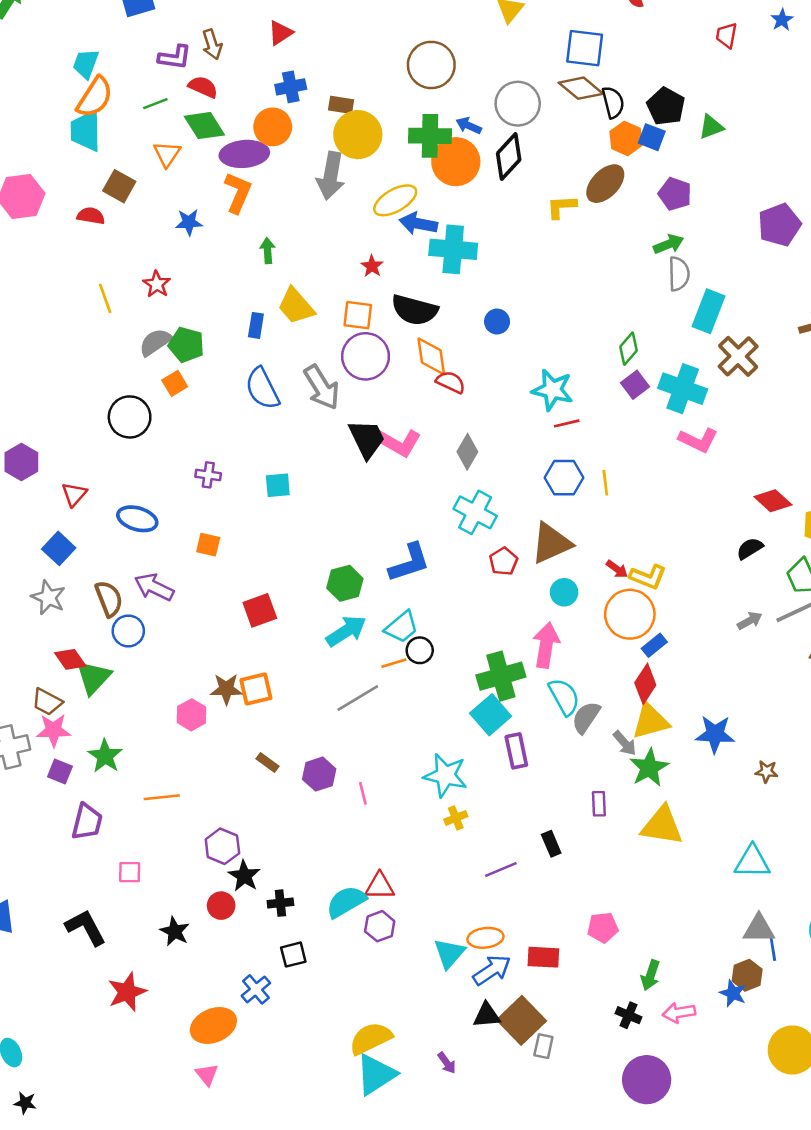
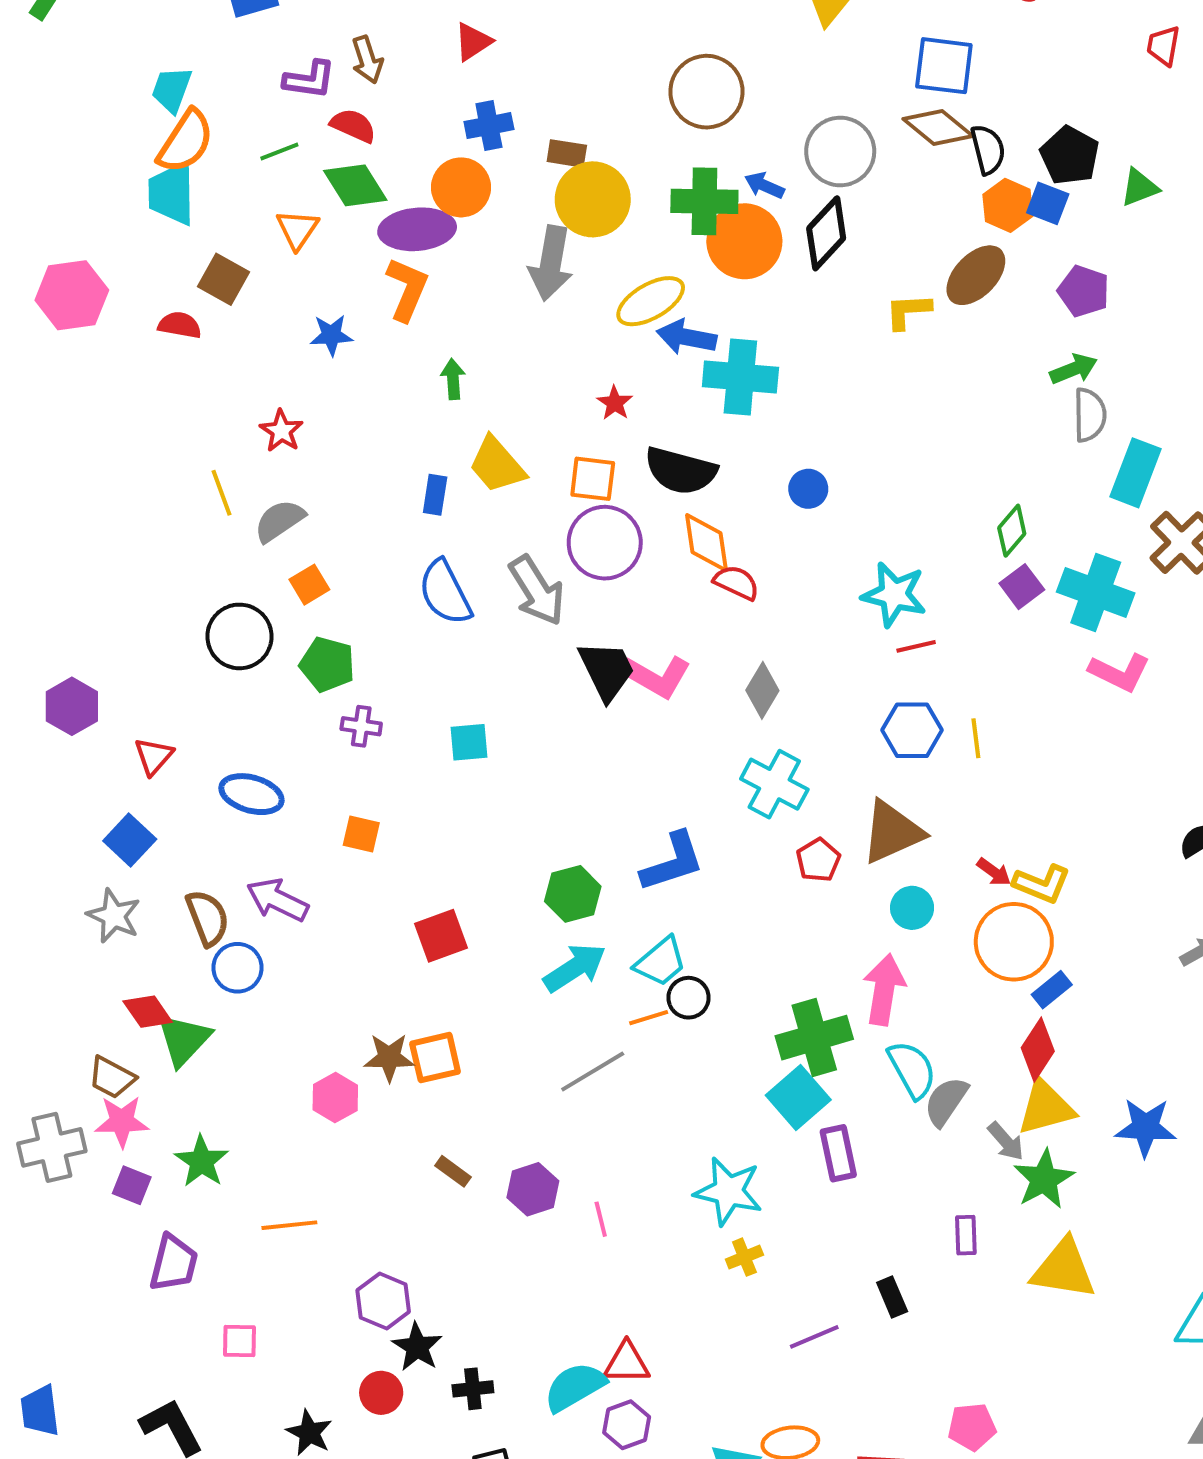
yellow line: (105, 298) -> (222, 493), moved
green pentagon: (186, 345) -> (327, 664), moved

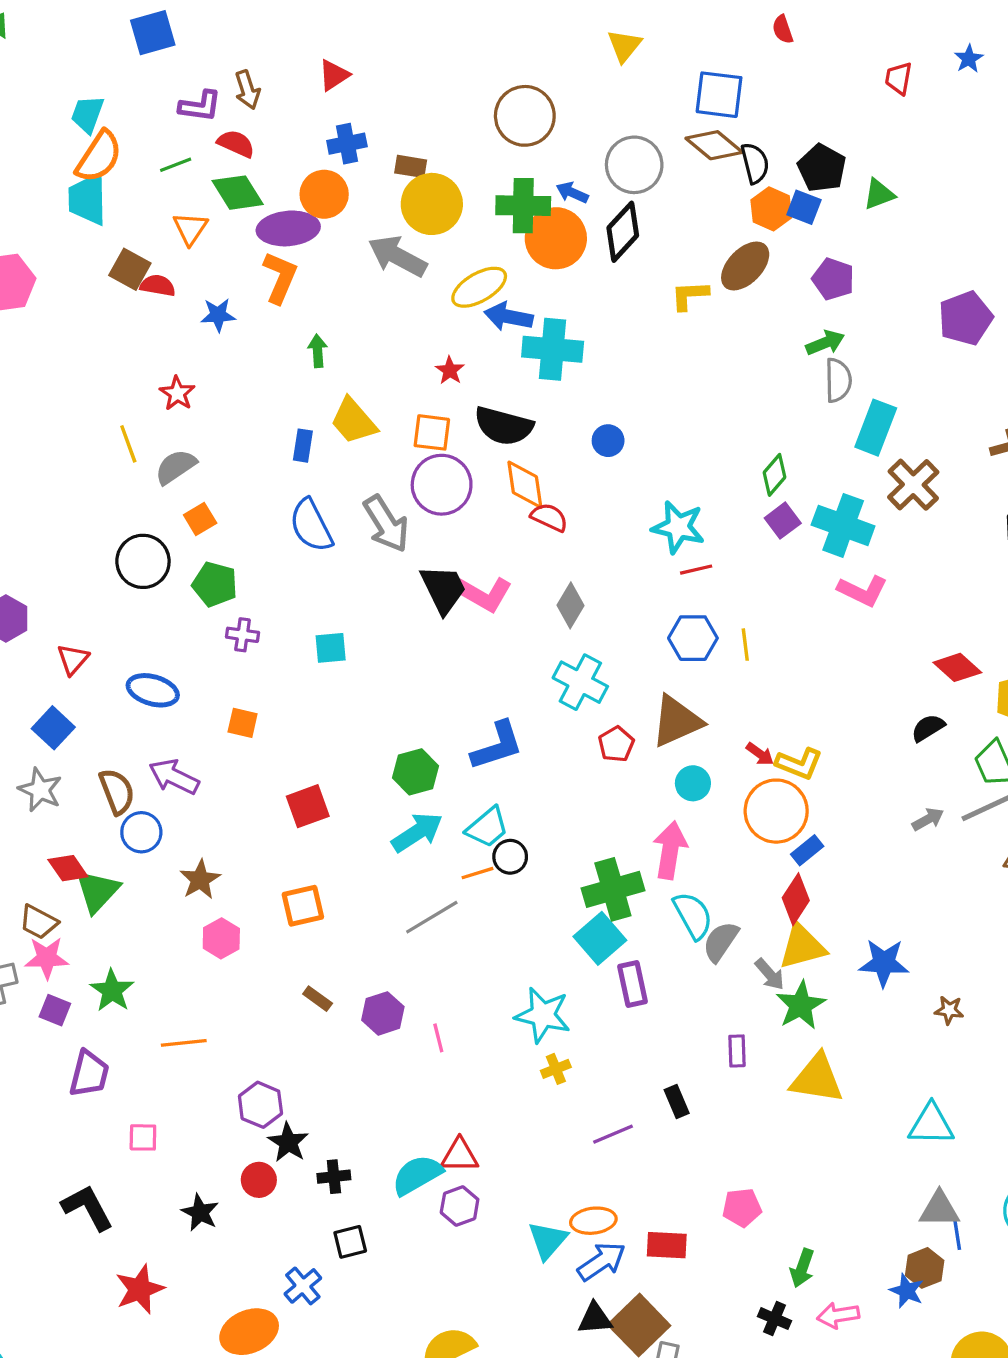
gray arrow: (551, 263) -> (398, 256), turned 108
red semicircle: (180, 325) -> (158, 286), moved
brown star: (389, 1058) -> (200, 880), moved, turned -30

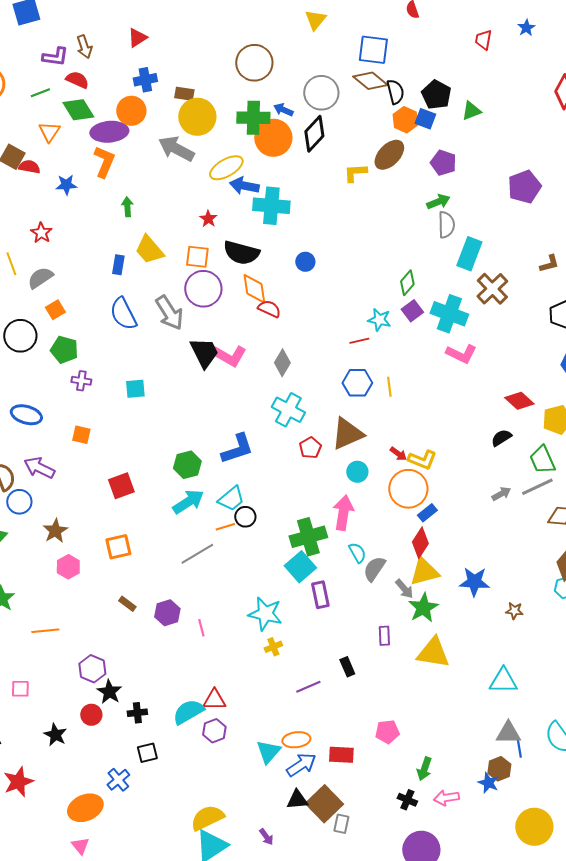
cyan star: (678, 527) -> (379, 320), moved, size x0.7
cyan semicircle: (693, 915) -> (357, 553), size x0.7

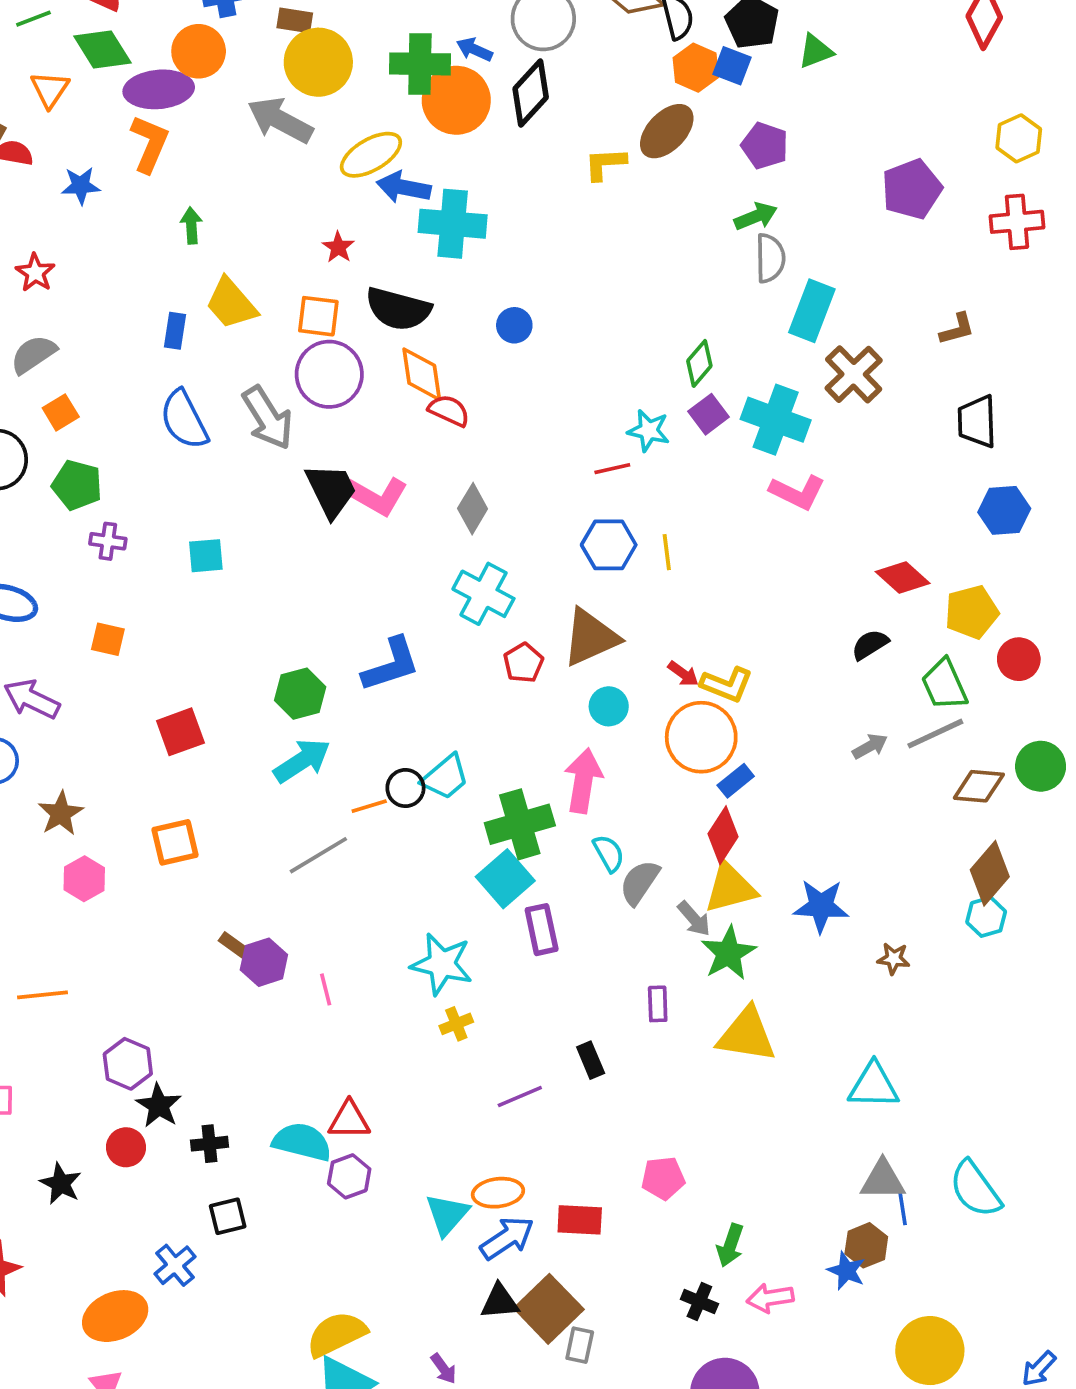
cyan trapezoid: (231, 499) -> (445, 777), moved
brown rectangle: (127, 604) -> (235, 946), moved
cyan semicircle: (188, 712) -> (302, 1142), turned 44

